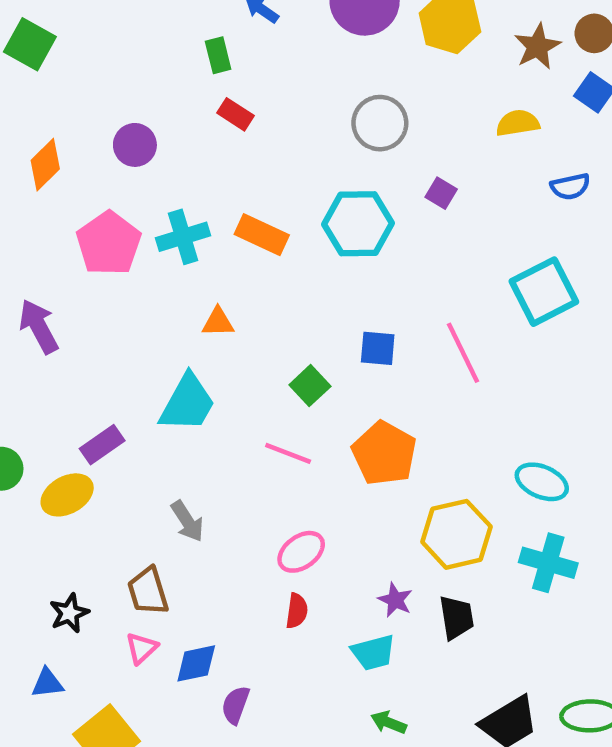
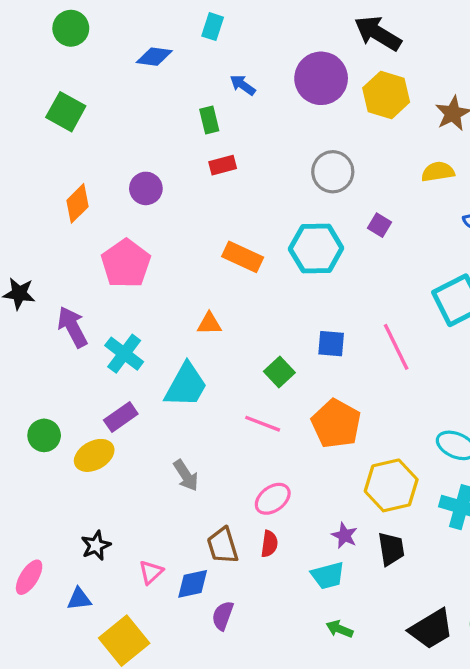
red rectangle: (236, 114) -> (223, 165), turned -48
cyan cross: (183, 237) -> (124, 354), moved, turned -36
brown trapezoid: (148, 591) -> (223, 546), moved

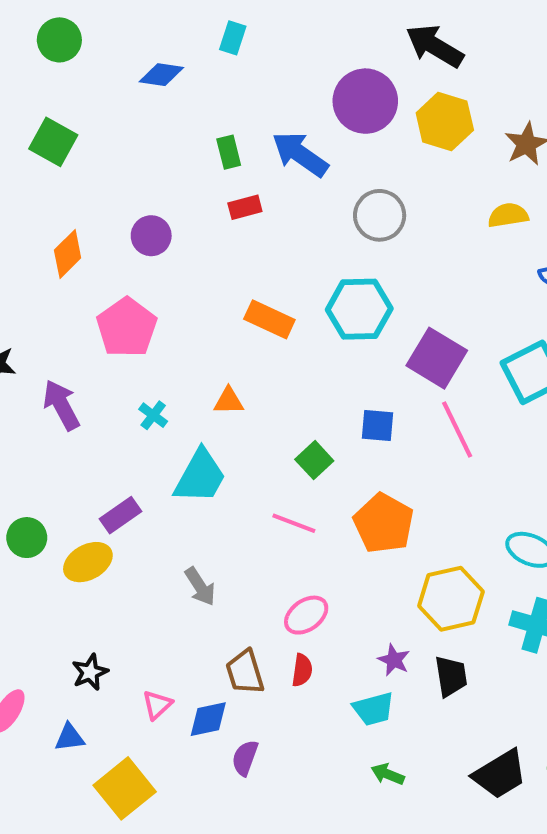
blue arrow: (243, 85) -> (300, 154), moved, size x1.8
purple square: (379, 225) -> (437, 358), moved, size x2.0
cyan cross: (124, 354) -> (153, 415), moved, size x0.6

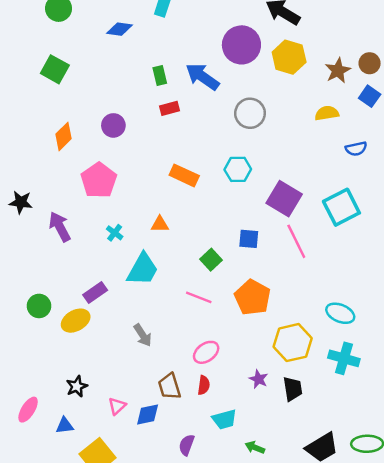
cyan hexagon: (359, 309) -> (238, 169), size x0.7
cyan trapezoid: (373, 709) -> (224, 419), moved
purple semicircle: (245, 758) -> (187, 445), moved

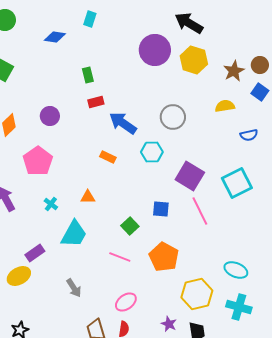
blue arrow: (202, 77) -> (123, 123), moved
gray circle: (250, 113) -> (173, 117), moved
orange rectangle: (184, 175) -> (108, 157), size x0.7

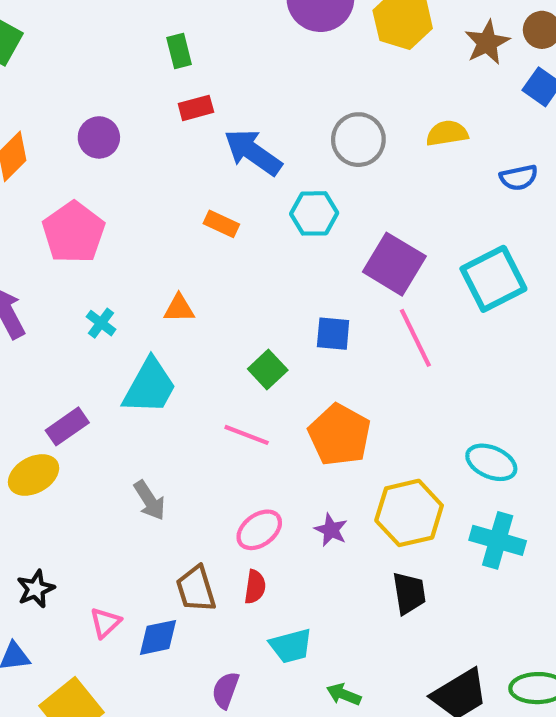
yellow semicircle: (225, 106) -> (447, 133), moved
purple star: (169, 324) -> (331, 530), moved

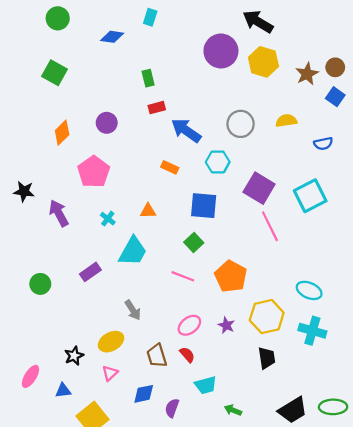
blue square: (333, 334) -> (204, 206), moved, size x1.5
yellow ellipse: (34, 475) -> (111, 342), moved
red semicircle: (255, 587) -> (187, 355), turned -49
blue diamond: (158, 637) -> (144, 394), moved

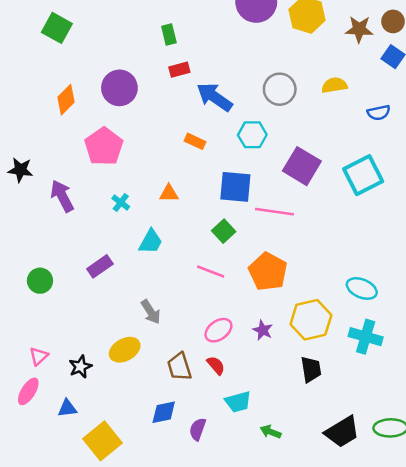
brown star: (307, 74) -> (359, 29), turned 30
purple circle: (107, 123) -> (119, 88), size x1.4
pink line: (270, 226) -> (274, 212), moved, turned -56
cyan trapezoid: (133, 251) -> (151, 242), size x0.7
pink triangle: (110, 373) -> (39, 356), moved

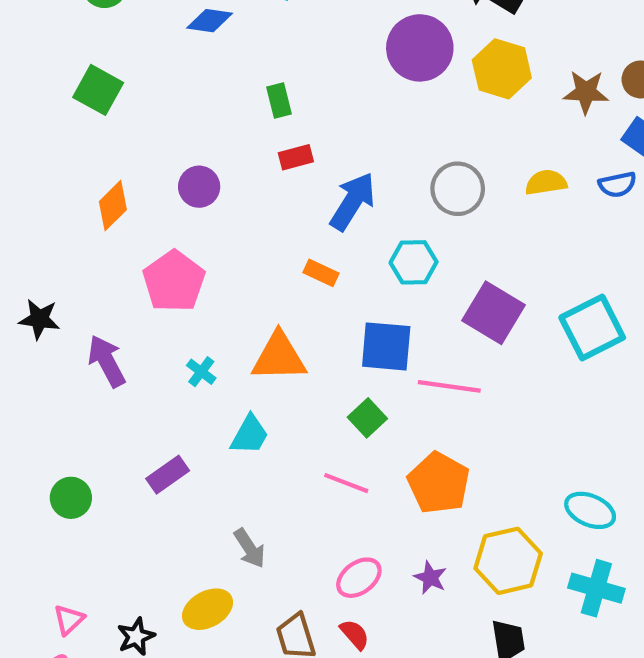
purple circle: (119, 88) -> (199, 187), size x0.7
blue arrow: (215, 97) -> (353, 201), turned 87
blue semicircle: (379, 113) -> (617, 185), moved
orange triangle: (169, 193) -> (279, 357), size x1.8

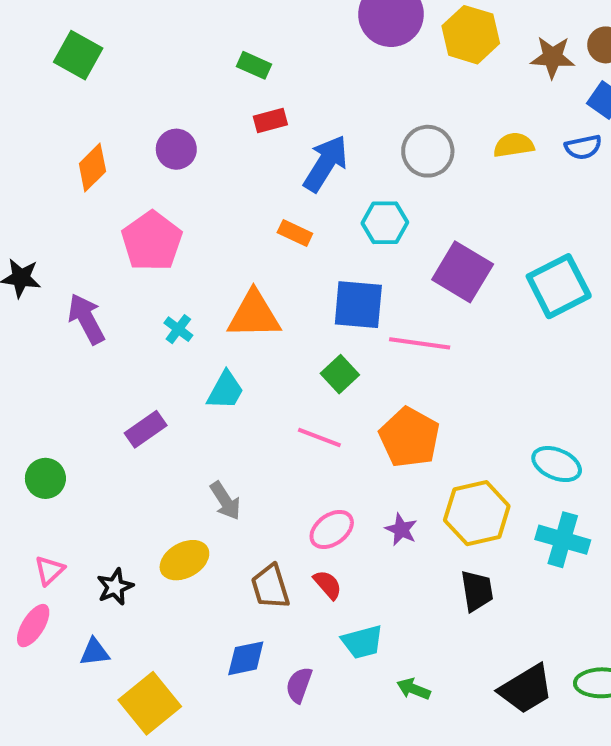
green rectangle: (279, 100) -> (254, 65), turned -52
green circle: (71, 498) -> (45, 478), moved

